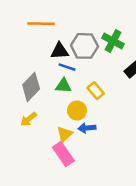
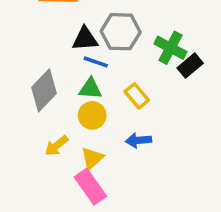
green cross: (113, 41) -> (171, 48), moved
yellow circle: (77, 111) -> (92, 115), moved
yellow arrow: (29, 119) -> (57, 146), moved
blue arrow: (87, 128) -> (138, 140), moved

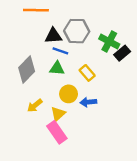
yellow circle: (92, 115) -> (69, 94), moved

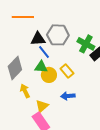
blue line: (60, 51) -> (44, 52), turned 32
yellow circle: (69, 94) -> (49, 75), moved
yellow arrow: (35, 106) -> (25, 91), moved, turned 104

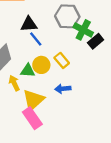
gray hexagon: (58, 35) -> (67, 16), moved
green triangle: (41, 67) -> (28, 71), moved
yellow triangle: (42, 106) -> (33, 100), size x1.5

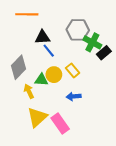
yellow triangle: (33, 100) -> (37, 117), moved
pink rectangle: (32, 118) -> (60, 123), moved

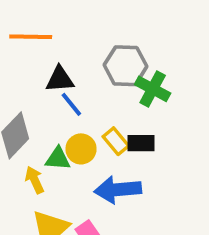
black rectangle: (104, 53) -> (141, 143), moved, turned 40
blue arrow: (74, 96) -> (118, 190), size x1.6

